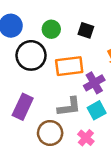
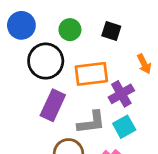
purple rectangle: (23, 107) -> (53, 105), moved

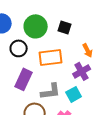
green circle: (70, 30) -> (36, 26), size x1.5
black circle: (46, 61) -> (19, 48), size x0.7
purple cross: (121, 94) -> (82, 71), moved

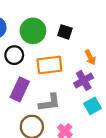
cyan square: (74, 94) -> (92, 106), moved

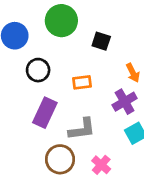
green circle: (33, 31) -> (61, 21), moved
orange rectangle: (49, 65) -> (82, 82), size x0.6

